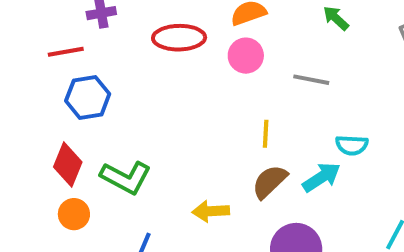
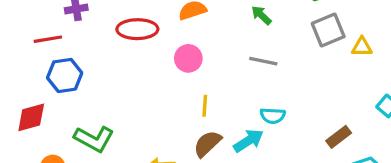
pink circle: (246, 56) -> (188, 58), moved
gray line: (311, 80) -> (263, 61), moved
red diamond: (68, 164) -> (31, 117), moved, turned 52

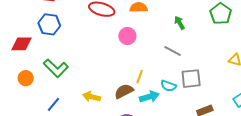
gray square: (328, 30) -> (191, 79), moved
yellow line: (205, 106) -> (140, 77), moved

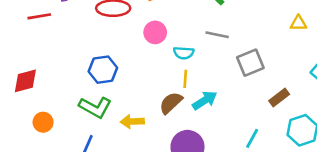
blue hexagon: (49, 24) -> (103, 70), moved
green L-shape: (56, 68) -> (95, 107), moved
cyan semicircle: (168, 86) -> (184, 53), moved

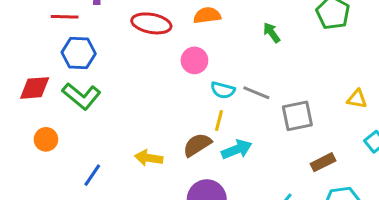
yellow triangle: (298, 23) -> (357, 99), moved
gray line: (217, 35) -> (256, 93), moved
blue hexagon: (103, 70) -> (79, 53), moved
green L-shape: (95, 107) -> (81, 96), moved

